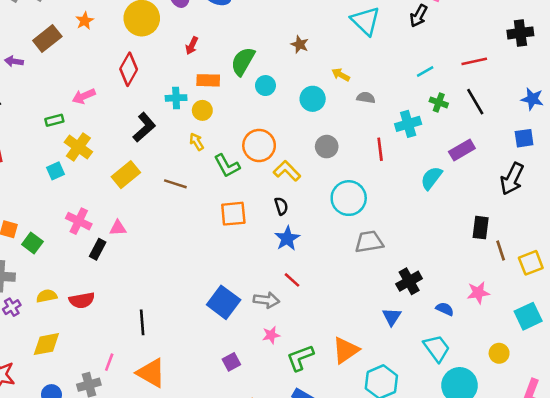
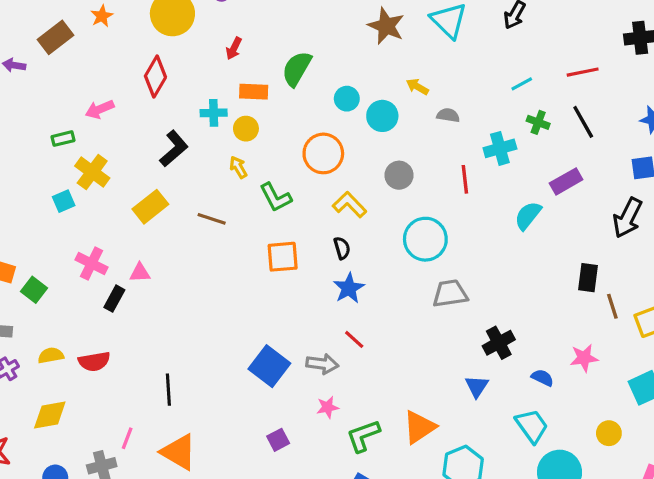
brown star: (300, 44) -> (386, 26), moved, size x1.6
cyan circle: (265, 86) -> (347, 99), moved
orange circle: (259, 145) -> (323, 153), moved

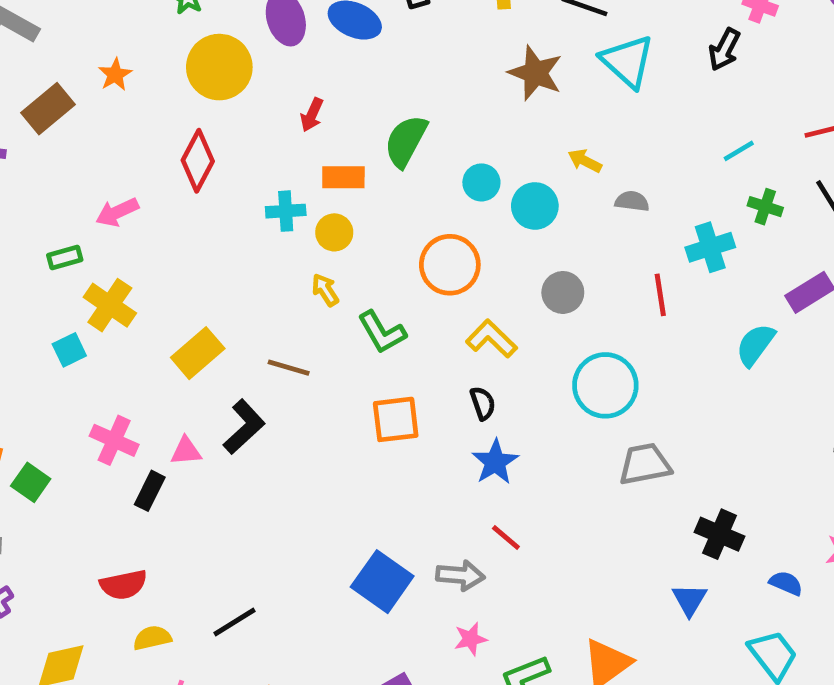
black L-shape: (174, 149) -> (244, 427), moved
black cross: (499, 343) -> (720, 534), turned -36
yellow semicircle: (51, 355) -> (152, 638), moved
black line: (168, 390) -> (235, 622), turned 64

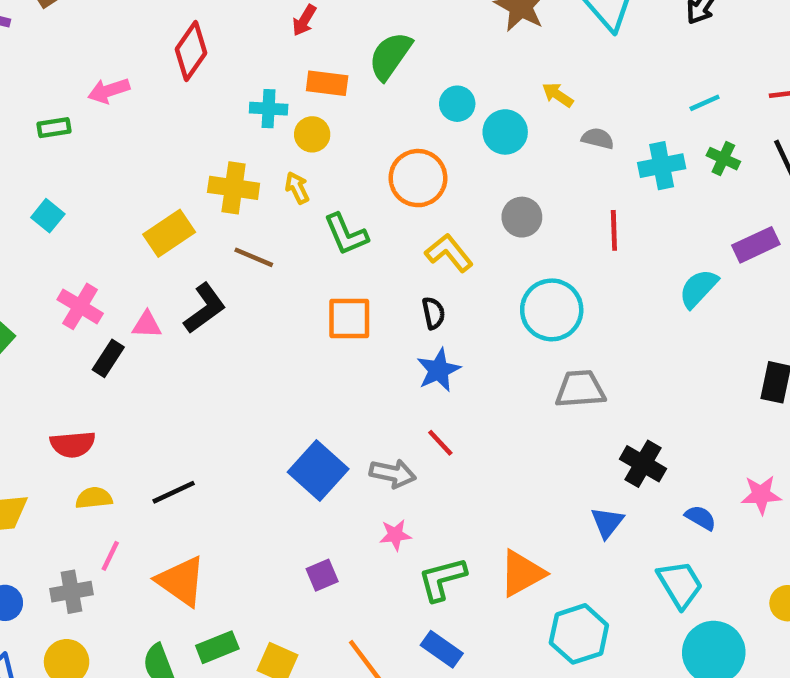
cyan cross: (710, 247) -> (662, 166), moved
yellow cross: (110, 305) -> (234, 188), moved, turned -33
cyan square: (69, 350) -> (48, 216), turned -32

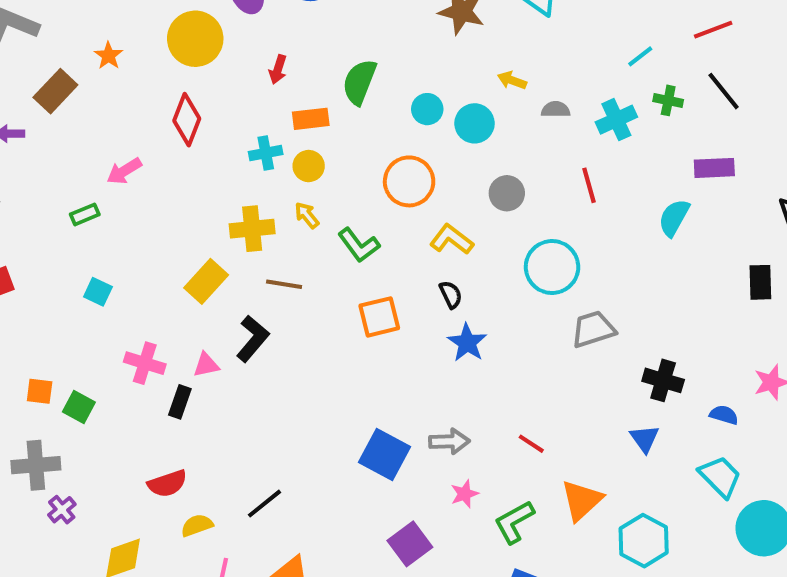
purple rectangle: (756, 245) -> (714, 168), turned 36
red line: (440, 443) -> (531, 444), moved
purple square: (322, 575) -> (410, 544), size x1.5

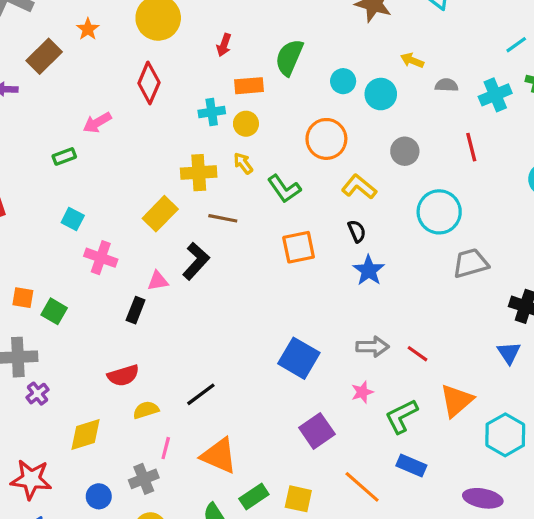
pink cross: (145, 363) -> (101, 258), moved
gray arrow: (449, 441) -> (372, 347), moved

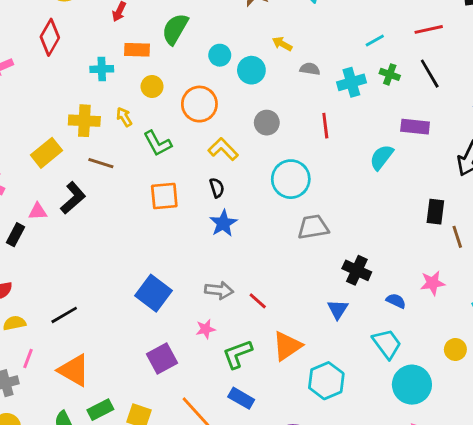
yellow circle: (246, 124) -> (152, 86), moved

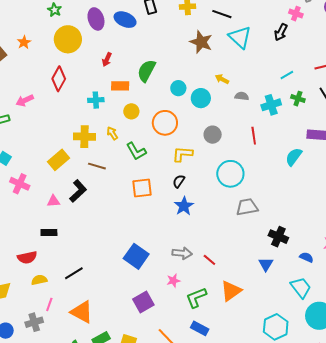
yellow L-shape: (223, 149) -> (182, 154), turned -40
black semicircle: (217, 188) -> (179, 181), turned -128
black rectangle: (15, 235) -> (49, 232), moved, turned 63
cyan hexagon: (326, 381) -> (276, 327), moved

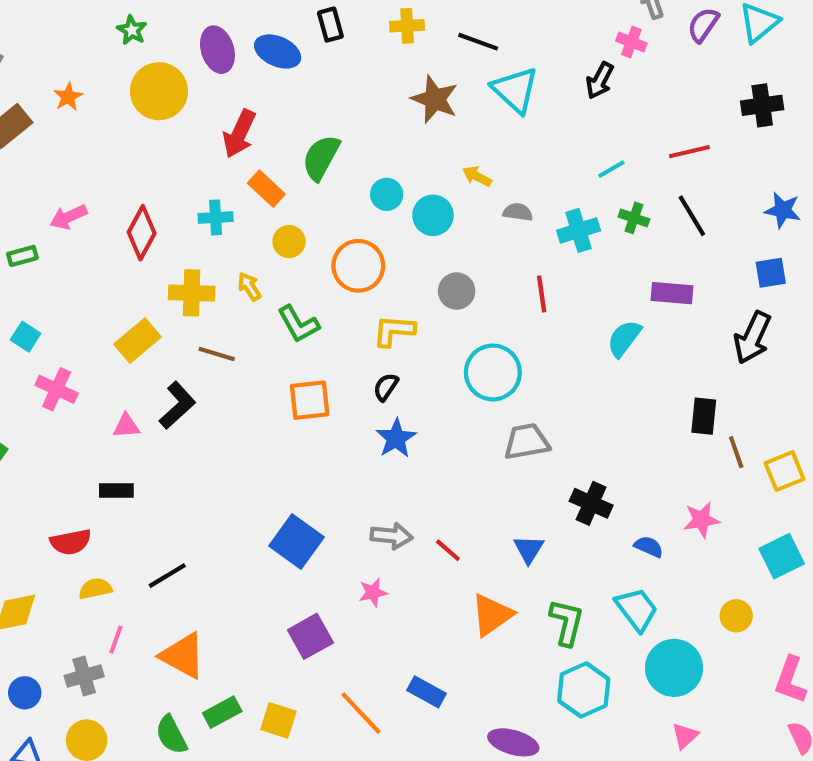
red arrow: (107, 59) -> (239, 134), size x1.6
red diamond: (59, 79) -> (142, 233), moved
orange rectangle: (120, 86) -> (266, 189), turned 42
blue triangle: (266, 264) -> (529, 549), moved
green L-shape: (196, 298) -> (567, 622), moved, turned 125

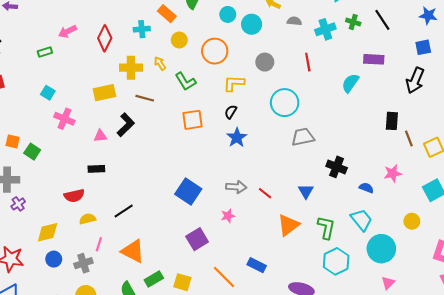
yellow rectangle: (138, 341) -> (104, 93), turned 30
blue circle: (25, 693) -> (54, 259), moved

